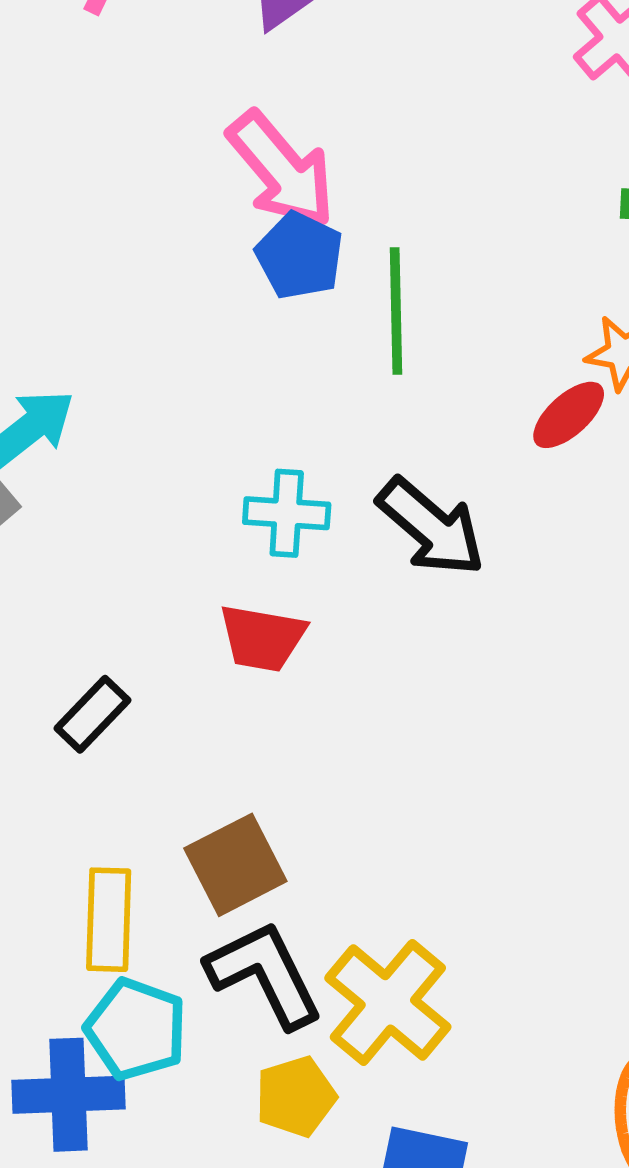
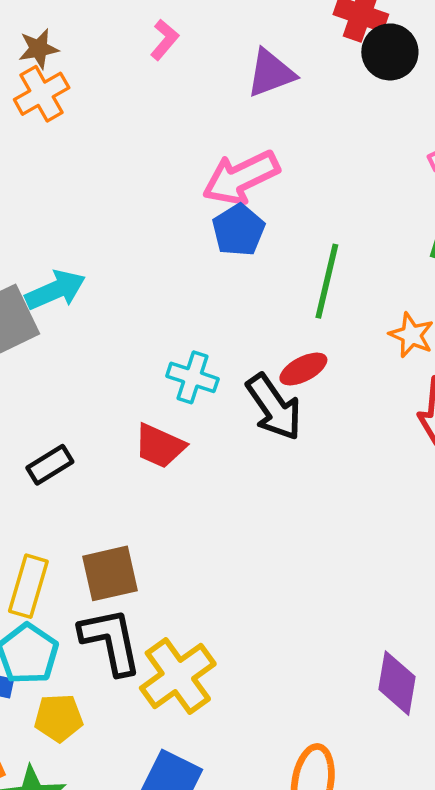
pink arrow: (281, 170) -> (241, 178), turned 90
green line: (396, 311) -> (327, 281), moved
red ellipse: (569, 415) -> (303, 369), moved
yellow pentagon: (296, 1097) -> (59, 718), moved

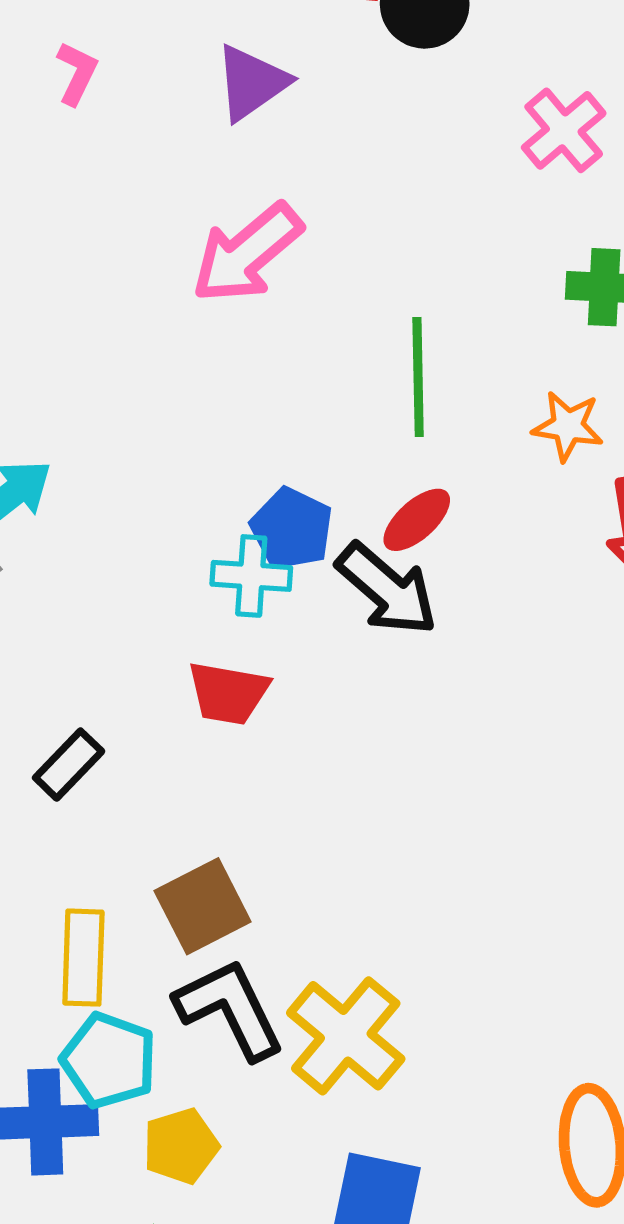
blue pentagon: (239, 230) -> (292, 529), moved

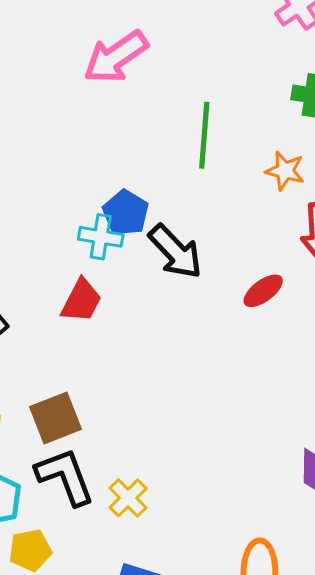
red ellipse: (417, 520) -> (263, 291), moved
red trapezoid: (228, 693) -> (81, 301), turned -78
yellow cross: (346, 1036) -> (128, 498), size x0.6

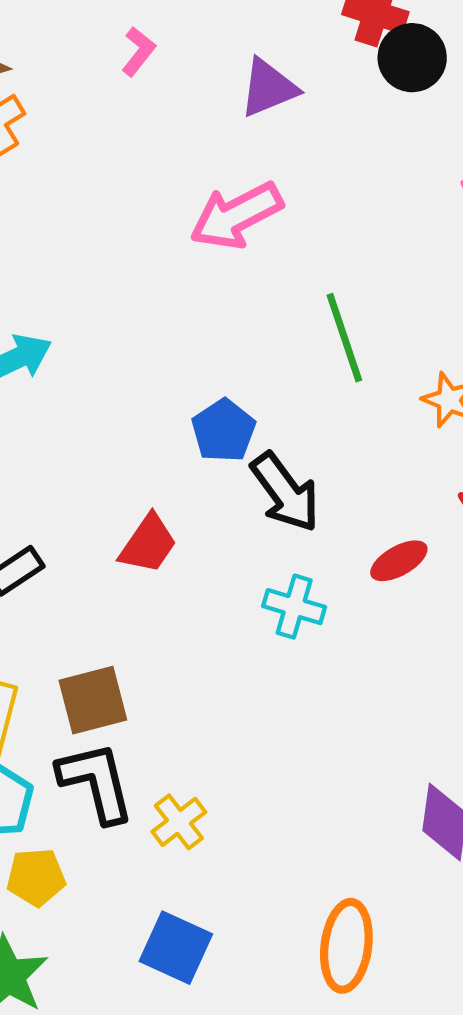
green line: (204, 135) -> (344, 338), turned -30
cyan cross: (101, 237) -> (294, 607), moved

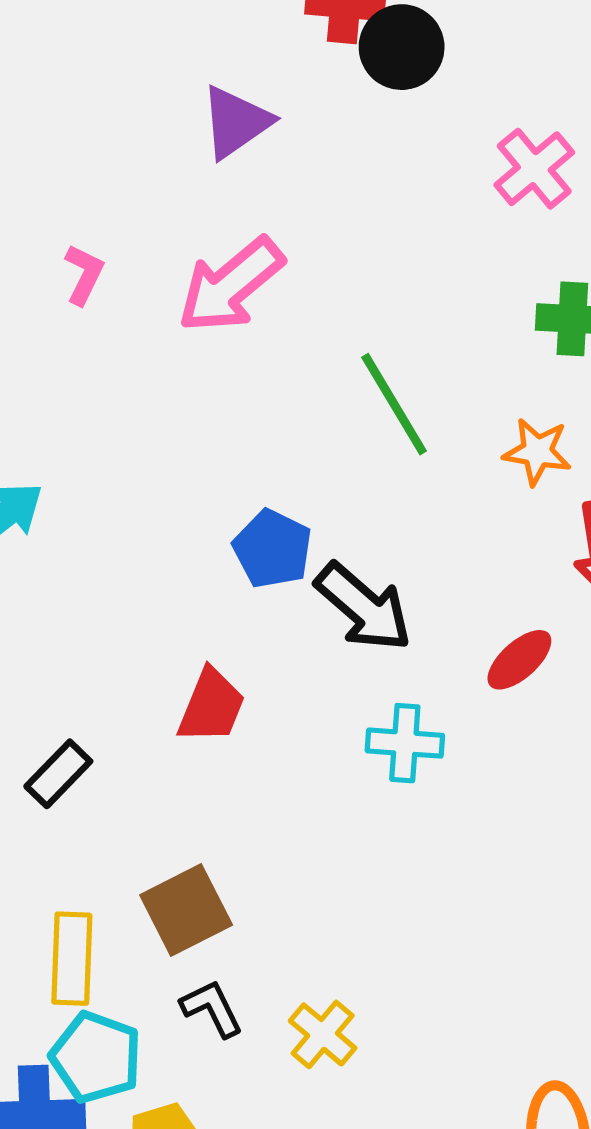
pink L-shape: (138, 51) -> (84, 274), moved
black L-shape: (96, 782) -> (212, 1008), size x0.6

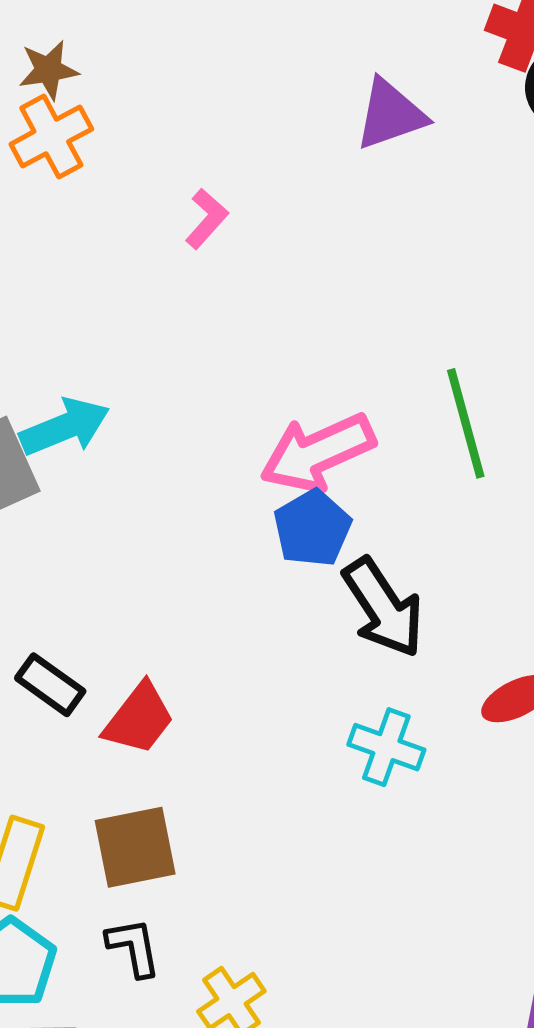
pink arrow: (231, 285) -> (318, 453), moved
red trapezoid: (211, 706) -> (139, 719), moved
black rectangle: (58, 774) -> (50, 685), turned 66

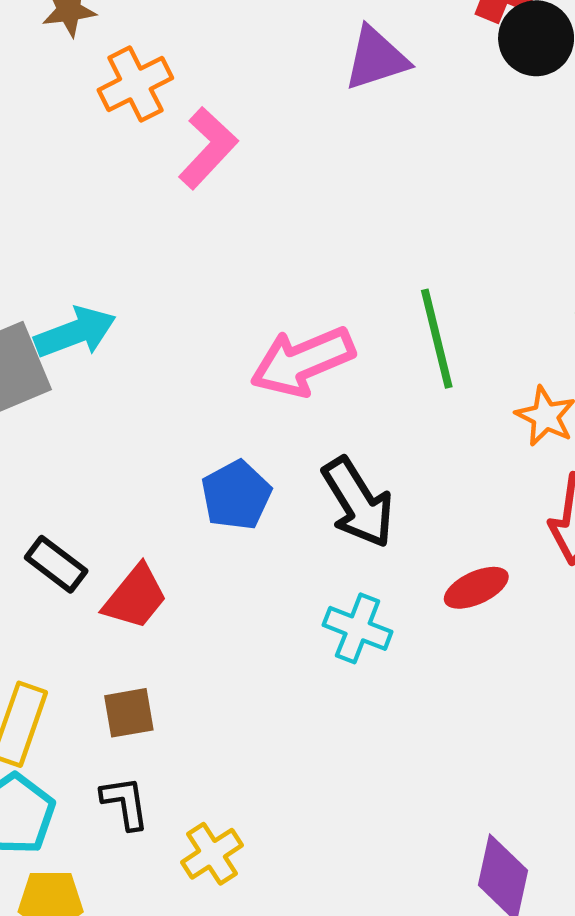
orange cross: (51, 137) -> (135, 84), moved
pink L-shape: (207, 219) -> (208, 148), size x1.5
blue pentagon: (312, 528) -> (236, 495), moved
brown square: (135, 847) -> (129, 713), size x0.7

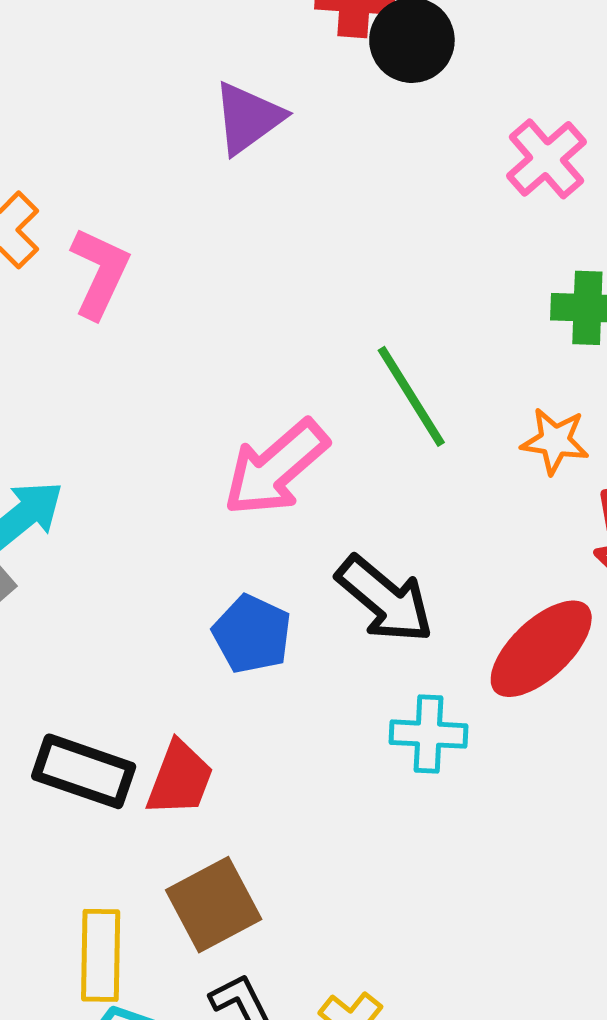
black rectangle: (56, 564) -> (84, 771), size x1.4
red ellipse: (476, 588) -> (541, 649), size x1.6
brown square: (129, 713) -> (214, 905), size x1.5

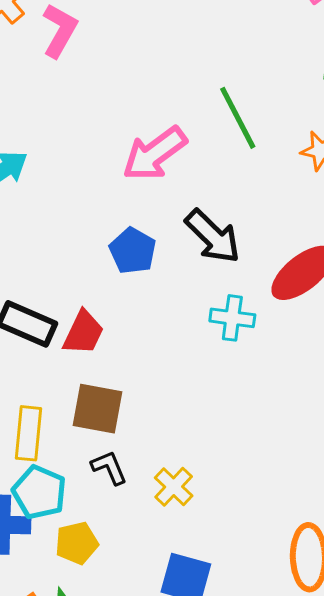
brown square: (214, 905) -> (98, 409), turned 34

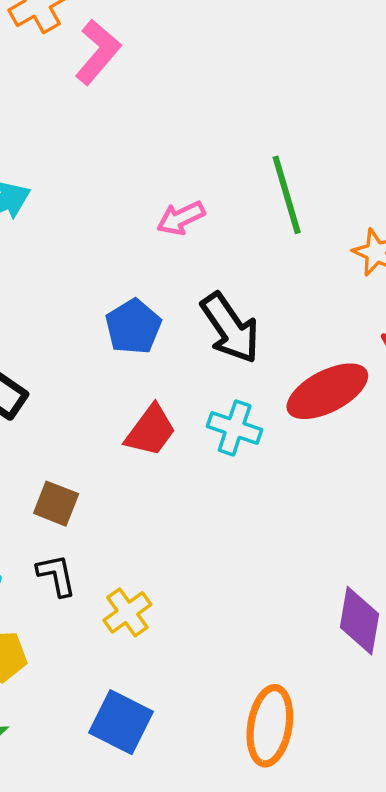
pink arrow: (154, 154) -> (181, 218), size x0.6
red trapezoid: (83, 333) -> (151, 431), moved
brown square: (98, 409) -> (56, 504), size x0.7

